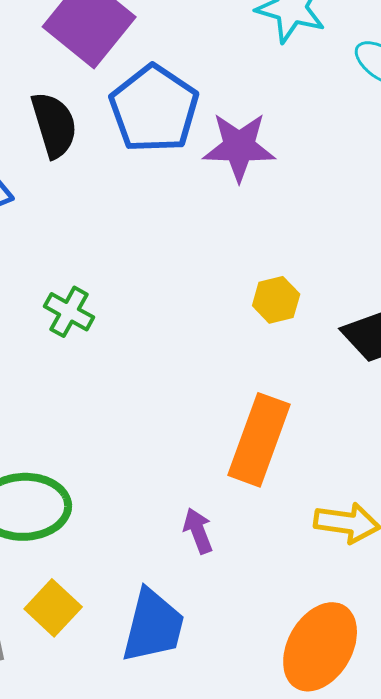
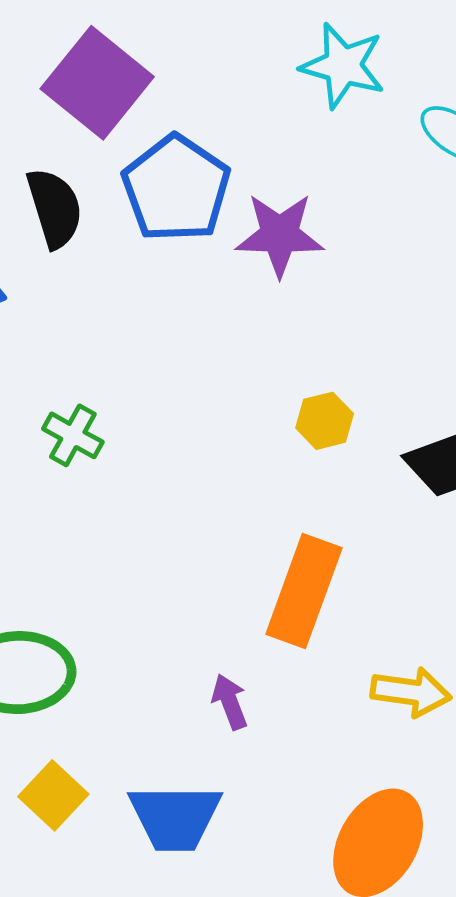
blue trapezoid: (153, 626) -> (175, 817), turned 76

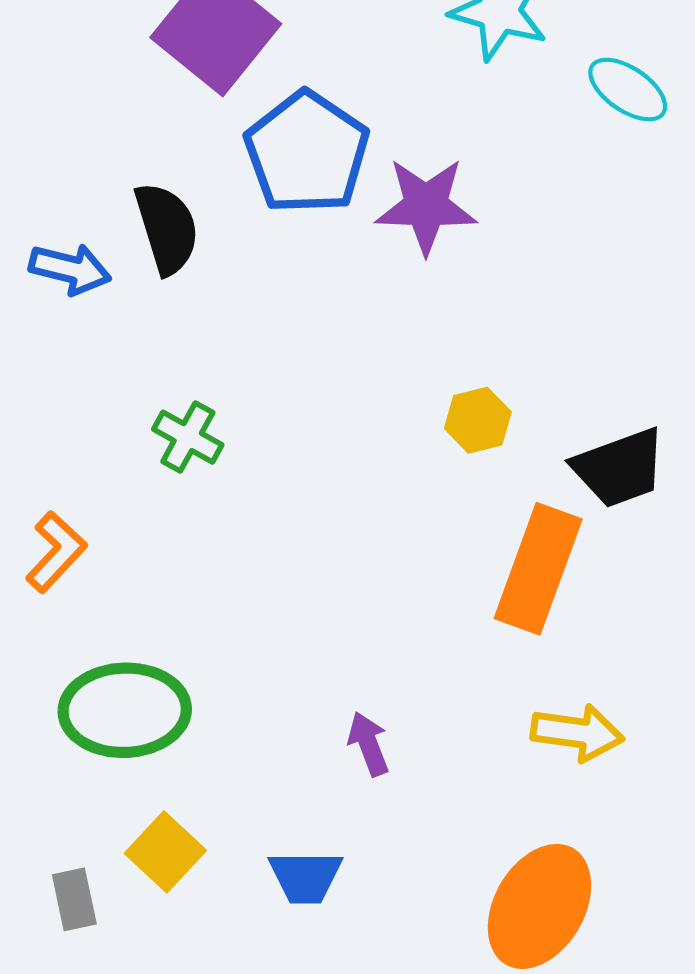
black semicircle: (55, 208) -> (167, 228), moved
orange rectangle: (304, 591) -> (538, 569), moved
blue trapezoid: (175, 817) -> (305, 877), size x0.7

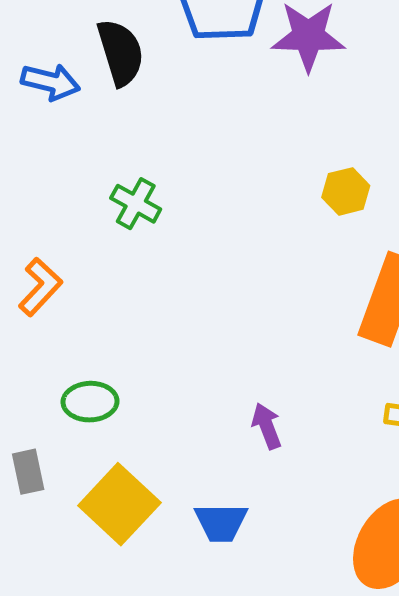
green ellipse: (125, 710) -> (90, 402), size x0.6
yellow square: (165, 852) -> (119, 504), size x1.4
gray rectangle: (74, 899) -> (28, 472), moved

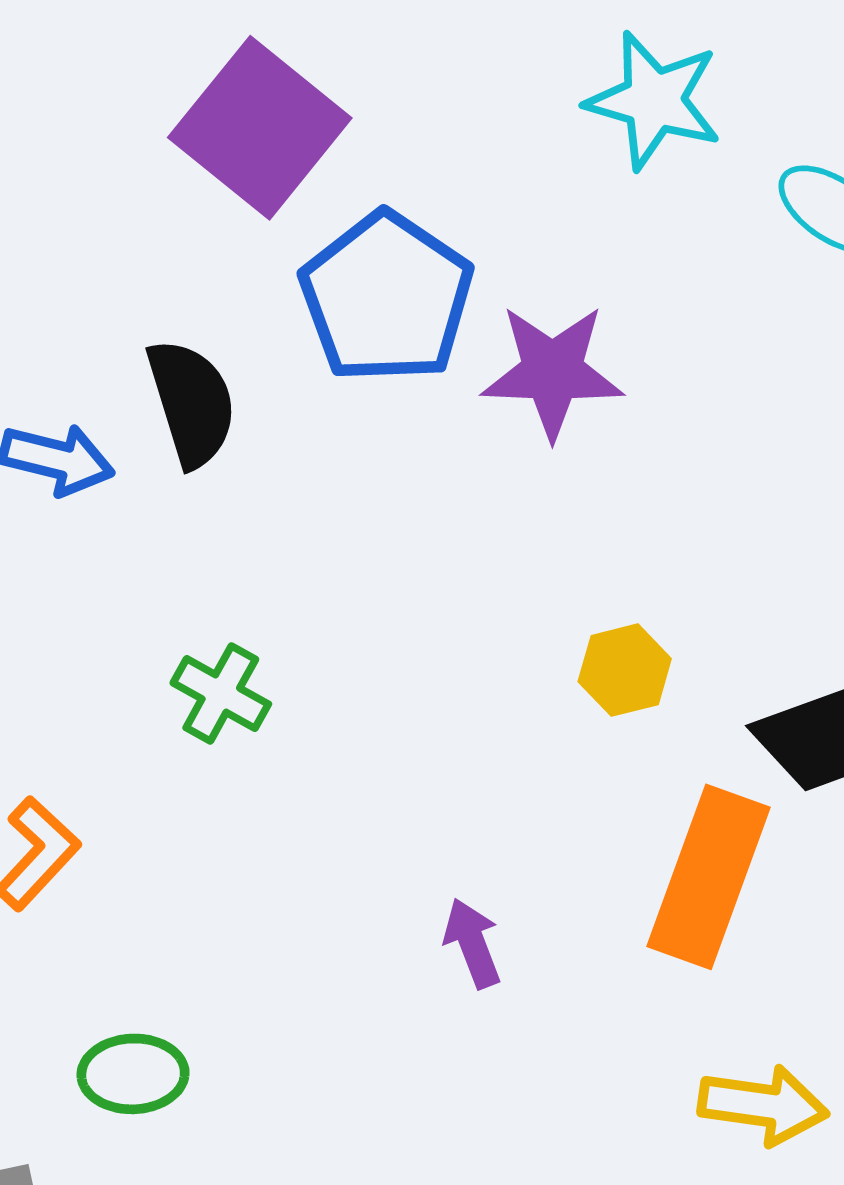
purple arrow: (267, 426) -> (472, 943), moved

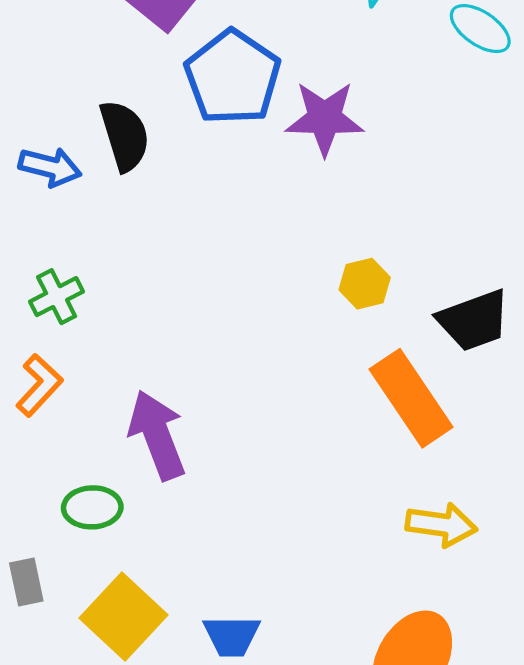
green cross: (221, 693) -> (57, 297), moved, turned 34
orange rectangle: (709, 877) -> (411, 398), turned -54
purple arrow: (472, 943) -> (157, 435), moved, size x1.8

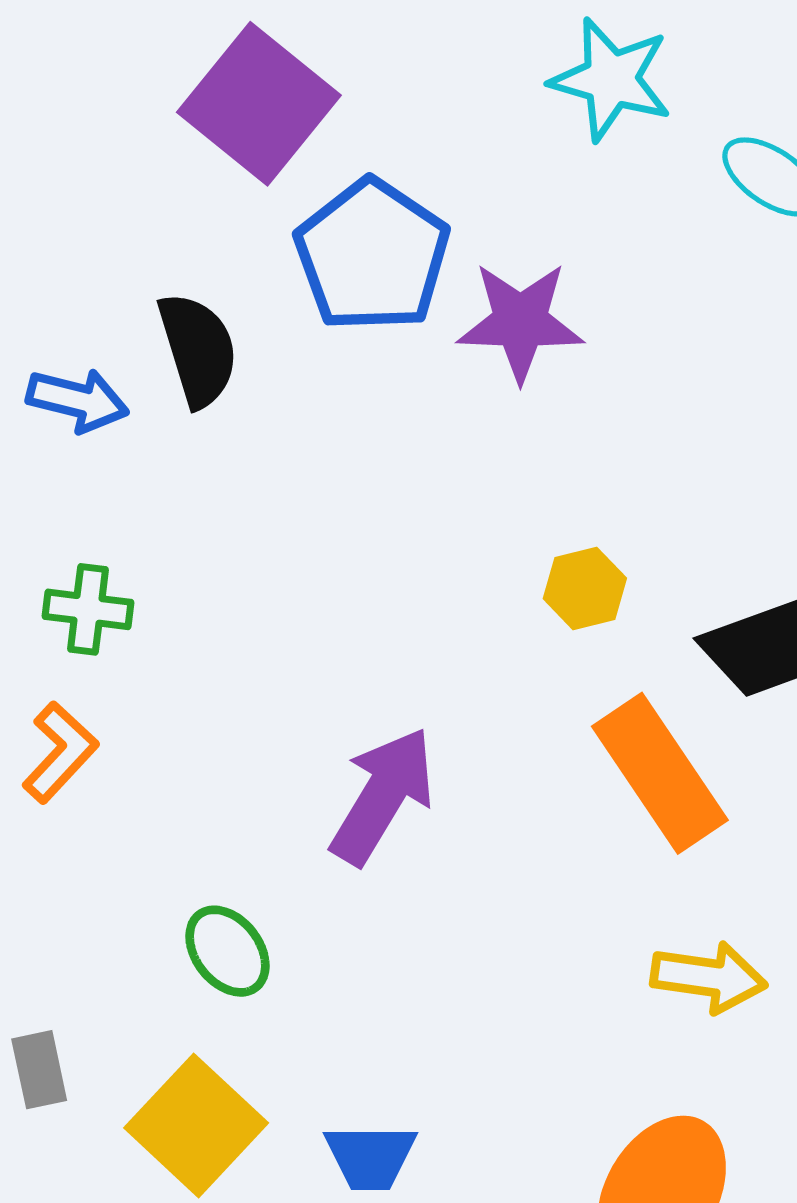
green cross: (57, 297) -> (88, 609), turned 34
purple arrow: (157, 435) -> (383, 796), moved, turned 52
green ellipse: (92, 507) -> (227, 951), moved, turned 54

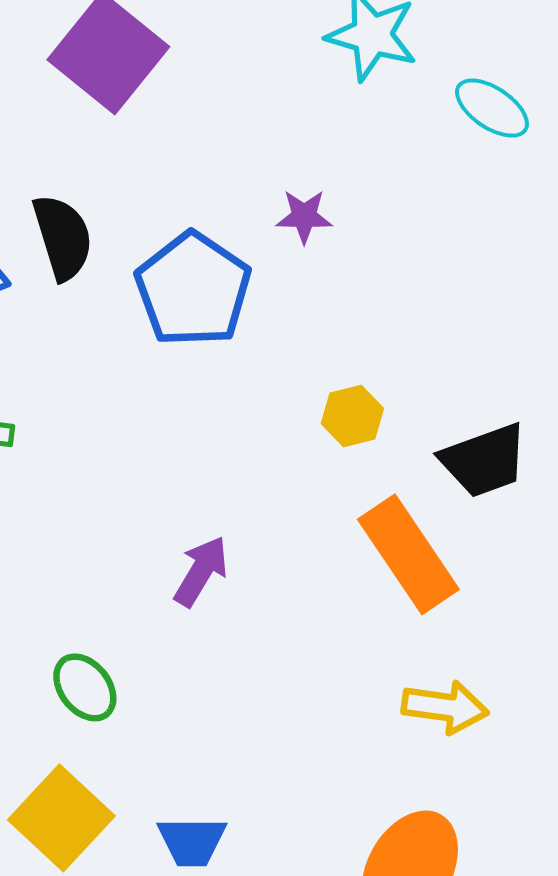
blue pentagon: (372, 255) -> (193, 289), moved
purple star: (520, 322) -> (304, 216), size x0.6
purple arrow: (383, 796) -> (201, 571), size x0.7

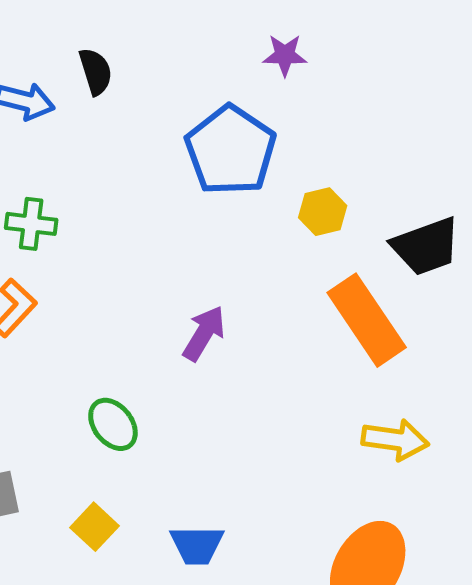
black semicircle: (63, 237) -> (96, 72), size x0.7
blue pentagon: (193, 289) -> (231, 150), moved
yellow square: (61, 818) -> (95, 527), size x0.6

